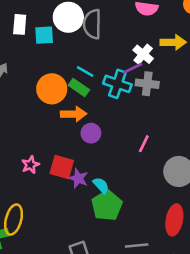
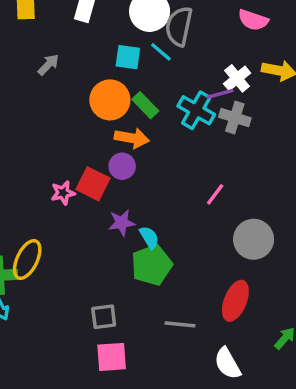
cyan square: (44, 35) -> (128, 57), moved
cyan line: (85, 71) -> (161, 52), moved
purple circle: (91, 133) -> (122, 166), moved
red square: (62, 167) -> (93, 184), moved
purple star: (78, 178) -> (122, 223), turned 30

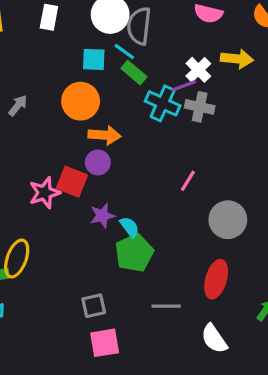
gray arrow: (48, 65) -> (18, 106), moved
green rectangle: (145, 105) -> (134, 73), moved
pink star: (63, 193) -> (45, 193), size x1.4

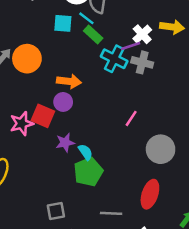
orange circle: (81, 101) -> (27, 59), moved

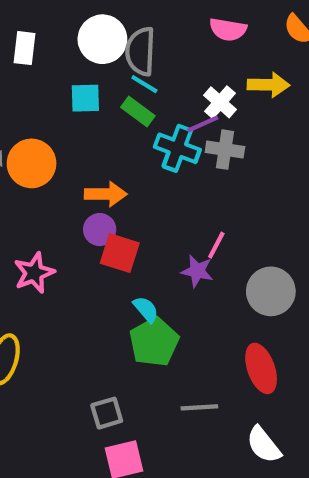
cyan line: (86, 18) -> (144, 84), moved
red square: (43, 116) -> (120, 253), moved
purple star: (65, 143) -> (197, 271), moved, turned 30
red ellipse: (150, 194) -> (261, 368), turned -32

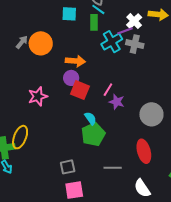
green rectangle: (138, 111) -> (94, 22), turned 49
cyan cross: (177, 148) -> (112, 42), turned 35
pink line: (216, 245) -> (108, 90), moved

